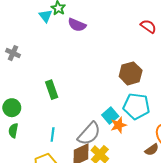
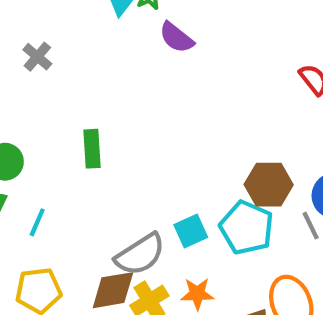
brown hexagon: (131, 73) -> (269, 185), moved
orange star: (119, 125) -> (197, 294), moved
cyan line: (53, 135) -> (37, 222), moved

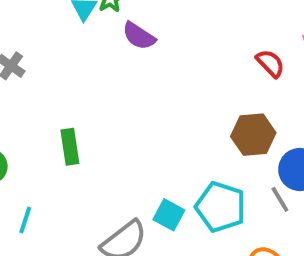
brown hexagon: (269, 185) -> (253, 135), moved
cyan square: (191, 231) -> (169, 215), turned -32

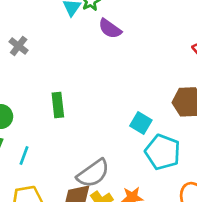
cyan square: (169, 215) -> (141, 123), moved

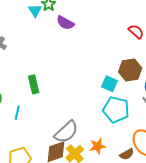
cyan square: (141, 123) -> (110, 84), moved
cyan line: (24, 156) -> (17, 113), moved

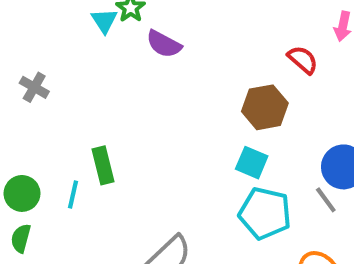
brown hexagon: (130, 70) -> (265, 107), moved
cyan line: (17, 113) -> (73, 195), moved

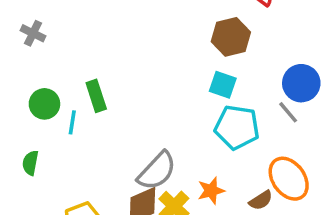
green circle: (22, 193) -> (44, 104), moved

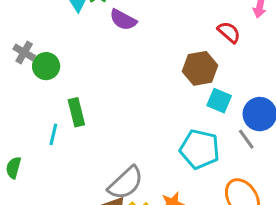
cyan square: (223, 85) -> (219, 101), moved
green circle: (44, 104) -> (46, 66), moved

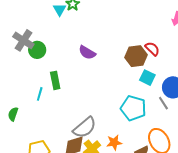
purple semicircle: (123, 20) -> (87, 53), moved
red semicircle: (229, 32) -> (152, 49), moved
gray cross: (24, 52) -> (23, 40), size x1.5

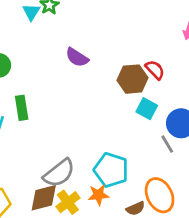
purple semicircle: (87, 53) -> (77, 57), moved
cyan pentagon: (133, 108) -> (111, 170), moved

